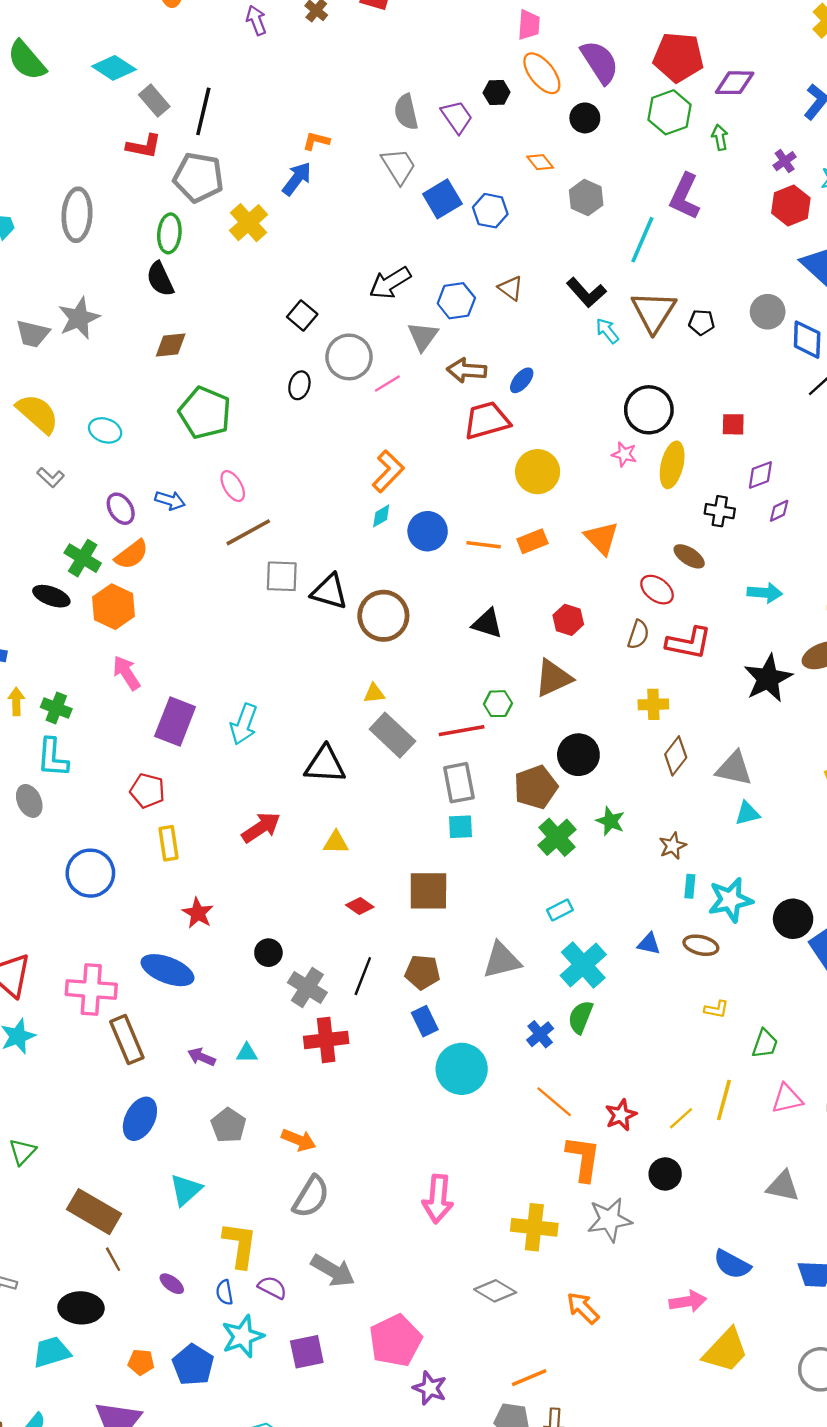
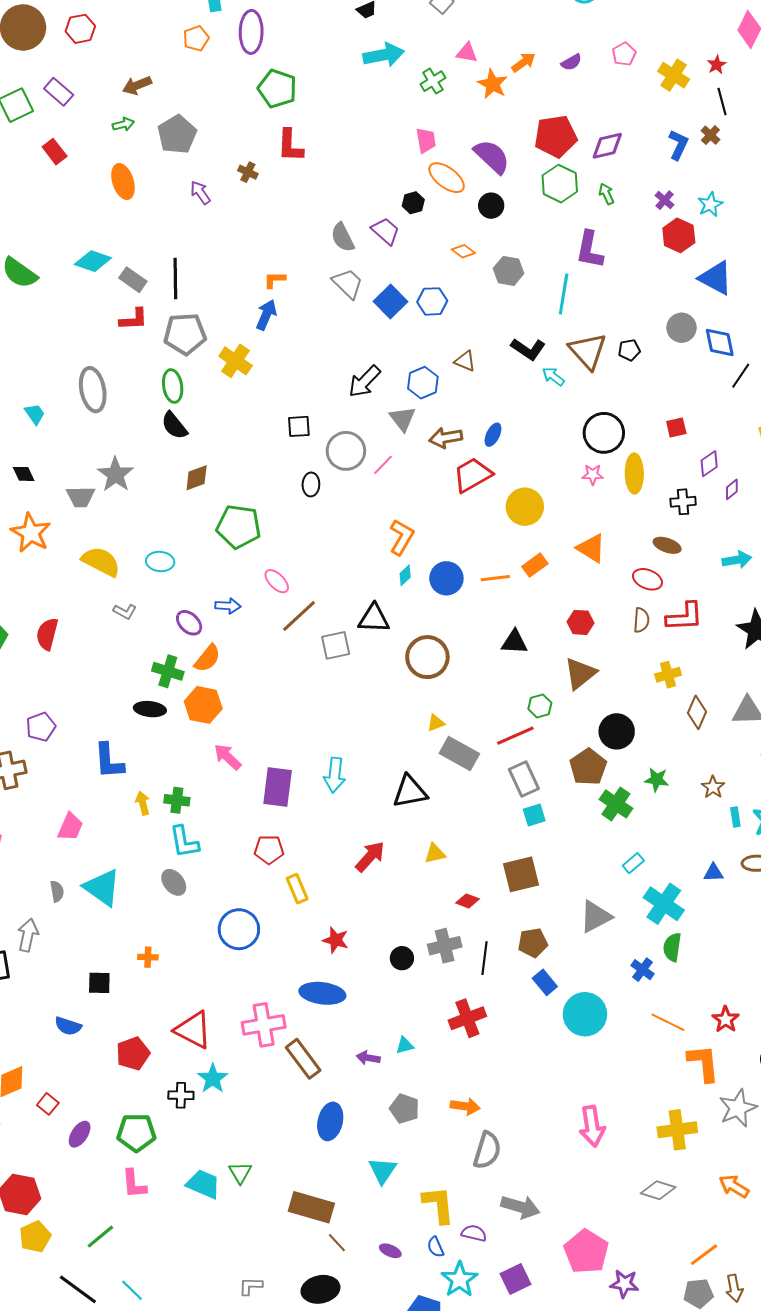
black square: (302, 316) -> (299, 426), turned -30
black triangle: (329, 592) -> (374, 618), moved
gray cross: (307, 988) -> (445, 946), moved, turned -32

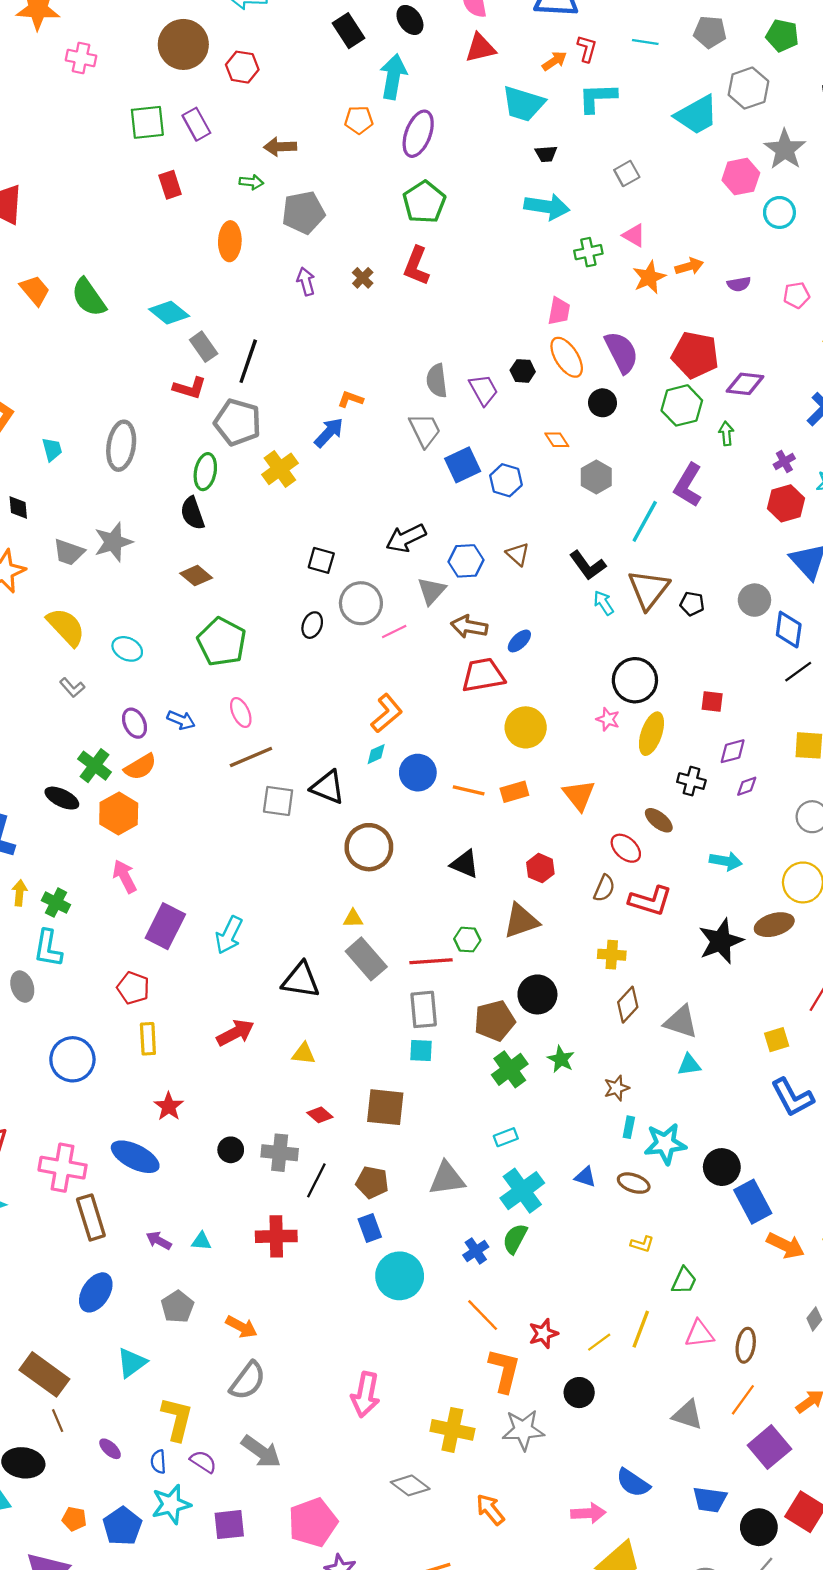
brown diamond: (197, 478) -> (196, 576), turned 40

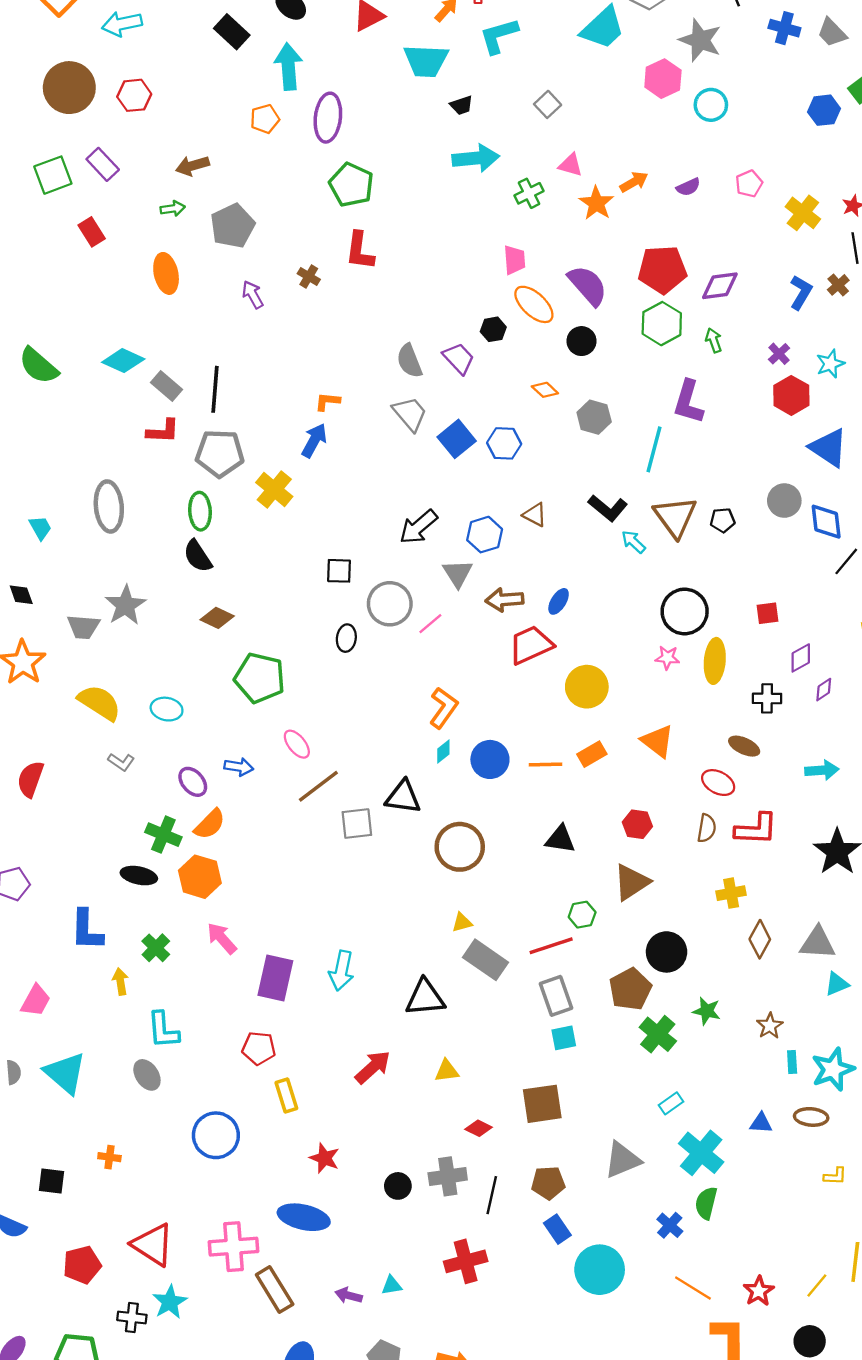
green cross: (56, 903) -> (156, 948), moved, turned 32

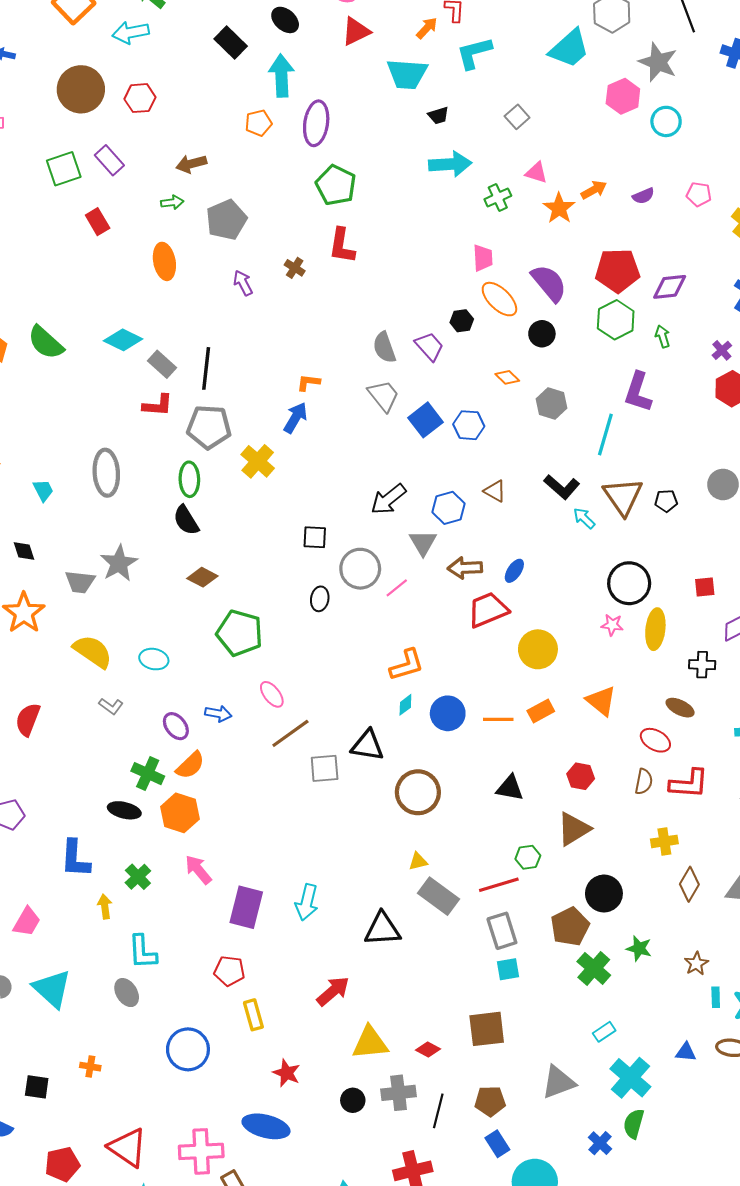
pink pentagon: (749, 184) -> (699, 194), turned 30
orange L-shape: (444, 708) -> (407, 665), turned 36
yellow triangle: (447, 1071) -> (370, 1043), moved, size x1.6

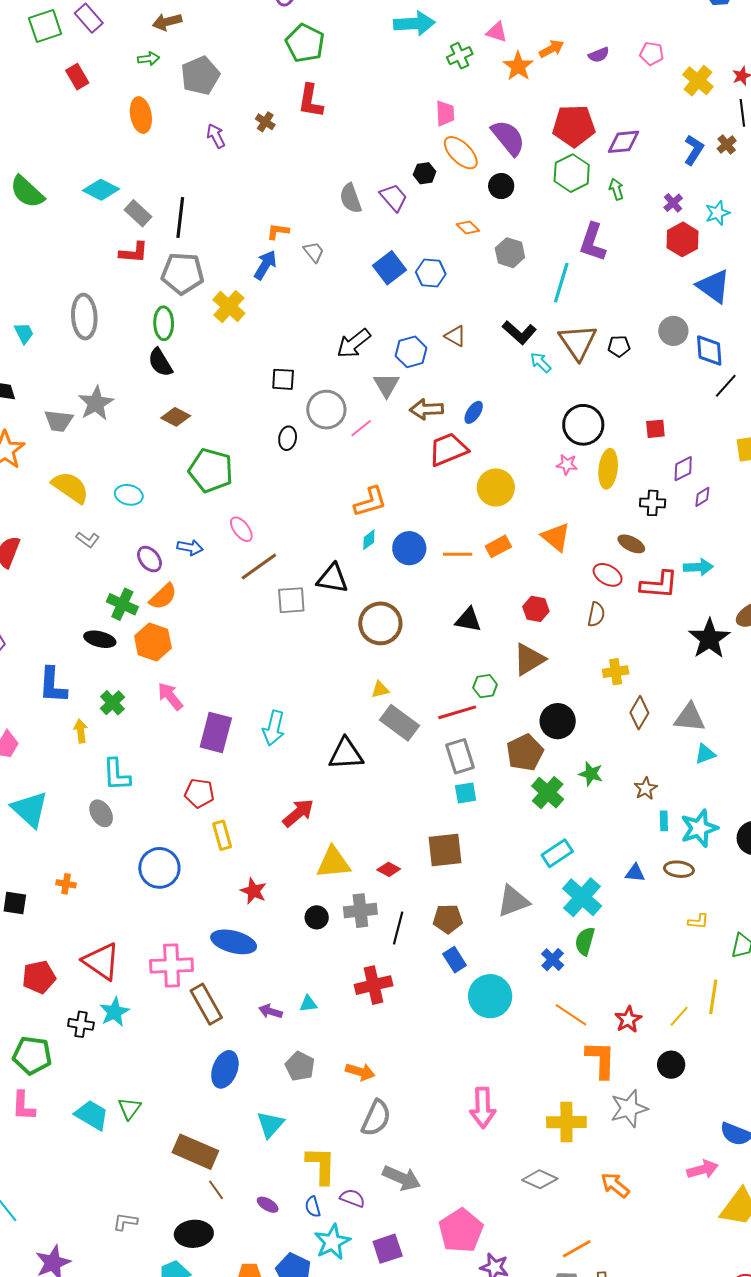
gray trapezoid: (383, 396) -> (314, 252), moved, size x0.7
red L-shape: (689, 784) -> (659, 585), moved
cyan rectangle: (604, 1032) -> (557, 853), size x1.4

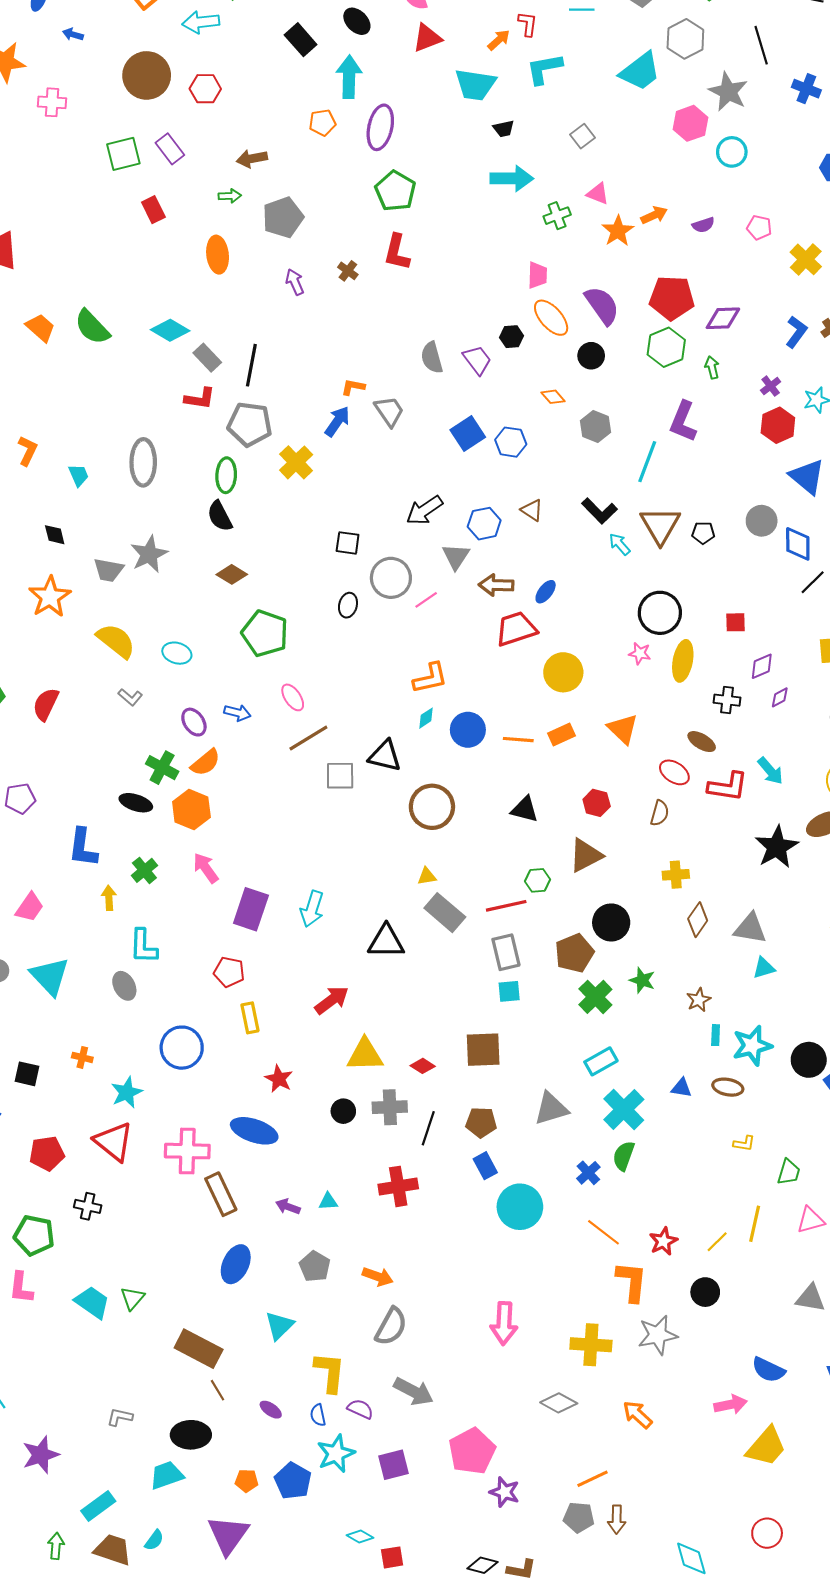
gray trapezoid: (314, 252) -> (389, 411), size x1.4
cyan arrow: (698, 567) -> (770, 771), turned 48
cyan star: (114, 1012) -> (127, 1092), moved

